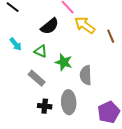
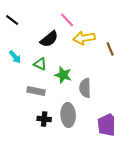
yellow arrow: (85, 25) -> (84, 38), turned -45
gray rectangle: (37, 78) -> (36, 91), turned -30

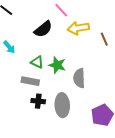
green triangle: (40, 64) -> (37, 62), moved
black cross: (44, 119) -> (38, 101), moved

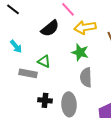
green star: (57, 65) -> (80, 52), moved
gray rectangle: (30, 81) -> (28, 73), moved

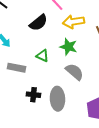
green triangle: (44, 61) -> (42, 56), moved
gray semicircle: (86, 77) -> (74, 72), turned 132

